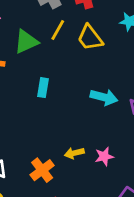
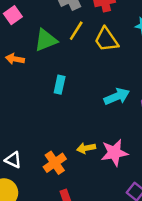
cyan arrow: (104, 97) -> (117, 96), turned -40
pink star: (104, 156) -> (114, 153), size x1.5

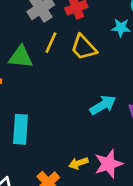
green triangle: (46, 40) -> (21, 57), turned 35
cyan rectangle: (60, 85) -> (21, 129), moved, size x1.5

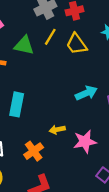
yellow arrow: (78, 163) -> (57, 130), moved

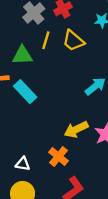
cyan rectangle: (17, 104) -> (25, 92), moved, turned -40
yellow arrow: (57, 130) -> (76, 129), size x1.5

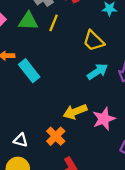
yellow trapezoid: (73, 41) -> (94, 41), moved
green triangle: (22, 55) -> (28, 21), moved

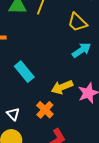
cyan rectangle: (29, 71) -> (24, 72), moved
white triangle: (21, 140) -> (13, 114), turned 32

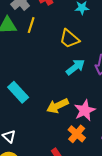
orange cross: (45, 110) -> (77, 134), moved

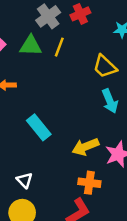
cyan arrow: (75, 67) -> (110, 101), turned 102
orange cross: (77, 134) -> (89, 183), moved, turned -36

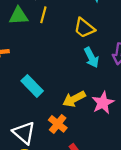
white triangle: (25, 180) -> (24, 133), size x1.6
orange cross: (89, 183) -> (58, 124), moved, turned 36

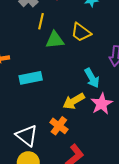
green triangle: (18, 16) -> (55, 40), moved
cyan arrow: (91, 57) -> (92, 78), moved
cyan rectangle: (32, 86) -> (31, 78), moved, turned -55

